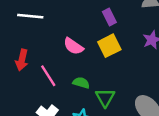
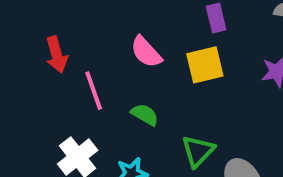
red arrow: (22, 60) -> (57, 55), turned -42
green triangle: (105, 98) -> (198, 151), moved

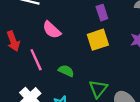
pink semicircle: (146, 52) -> (52, 30), moved

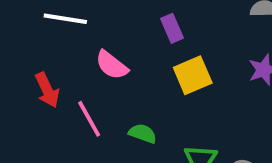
purple rectangle: (102, 13) -> (172, 28), moved

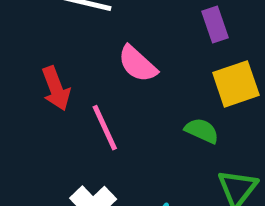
green semicircle: (143, 133) -> (202, 131), moved

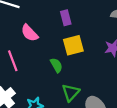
green semicircle: (202, 131) -> (56, 65), turned 32

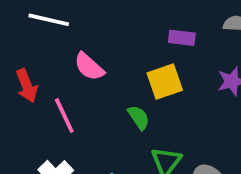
purple rectangle: (66, 18) -> (182, 38), moved, turned -64

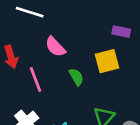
green semicircle: (139, 117) -> (76, 77), moved

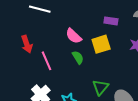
pink semicircle: (55, 47) -> (74, 36), moved

